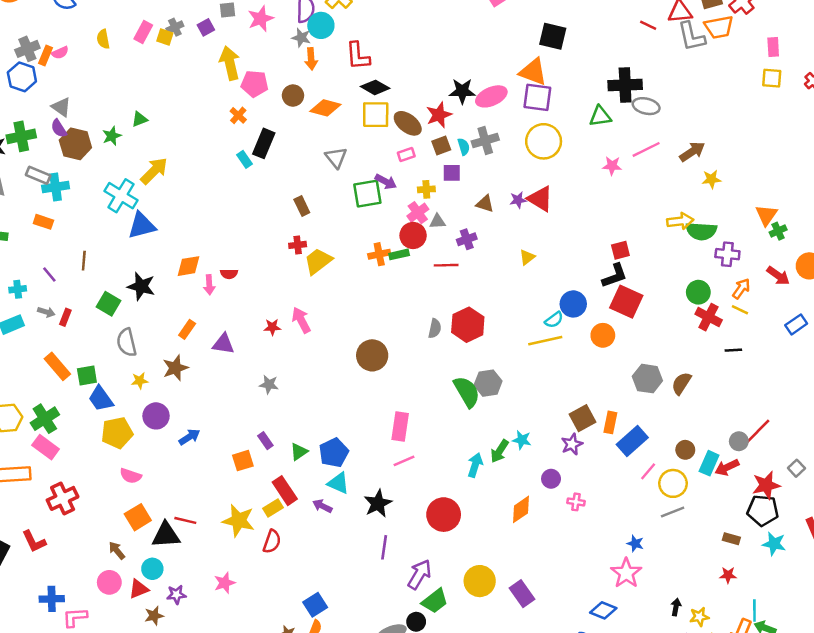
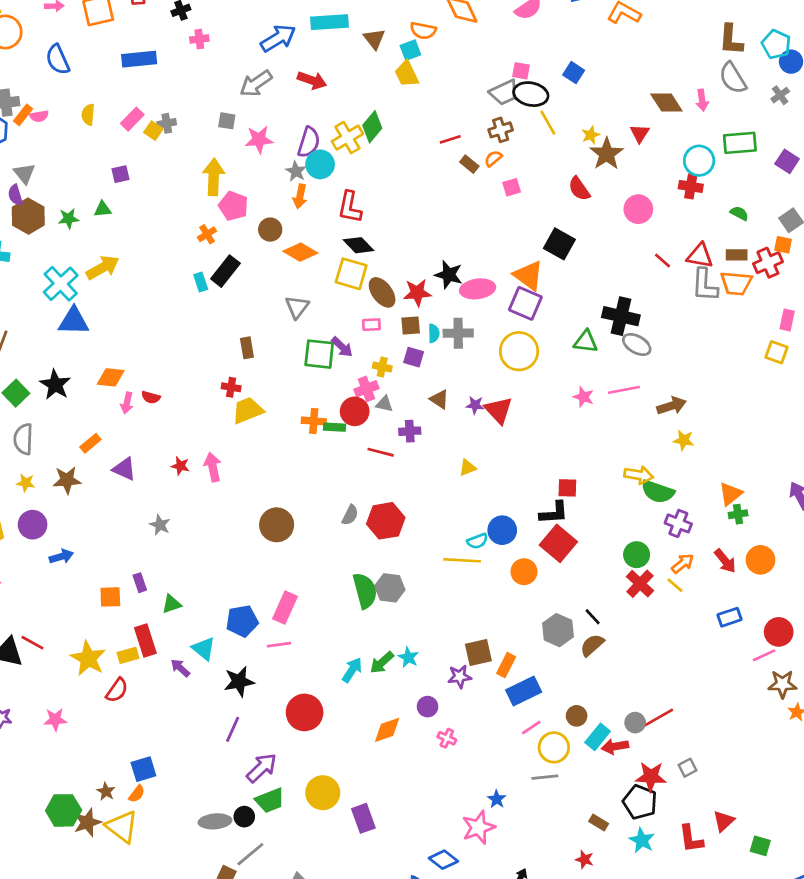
purple square: (206, 27) -> (121, 174), moved
black line: (733, 350) -> (593, 617), moved, turned 35
blue pentagon: (334, 453) -> (242, 621), moved

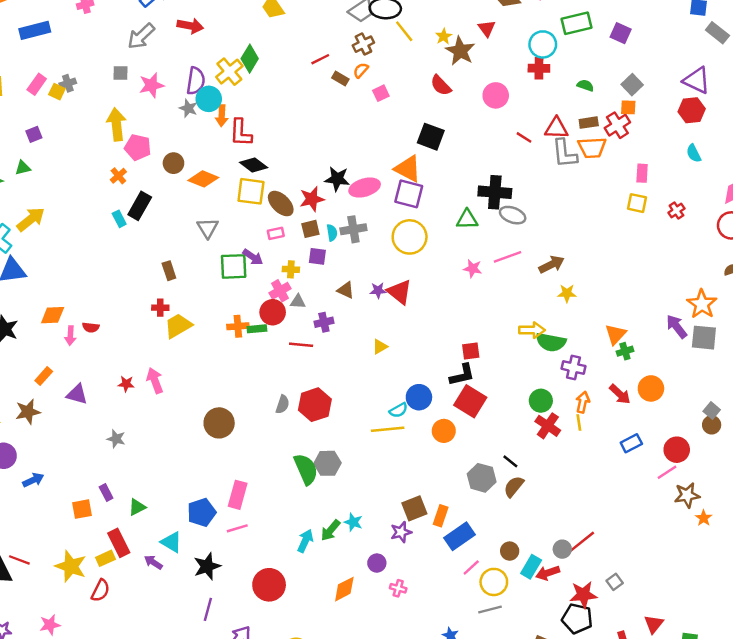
orange arrow: (300, 196) -> (222, 116), moved
orange arrow: (683, 563) -> (583, 402), turned -30
yellow line: (675, 585) -> (579, 423), turned 49

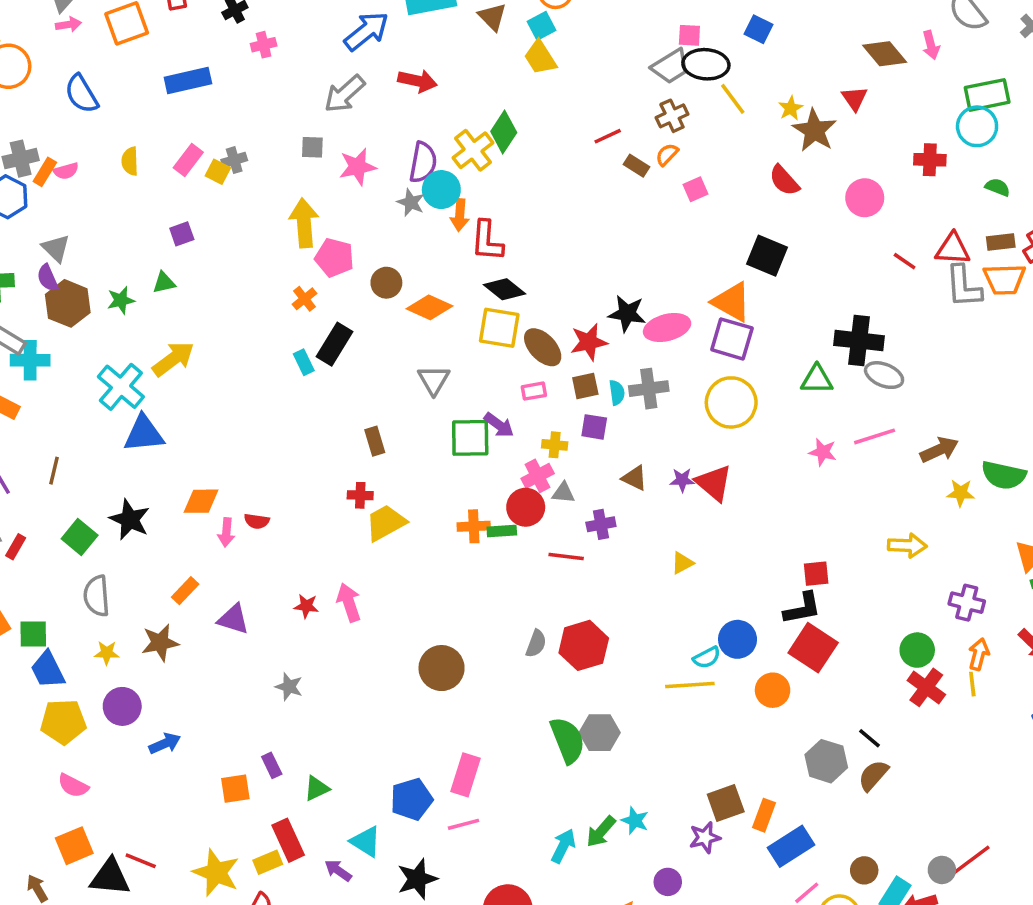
cyan circle: (543, 44) -> (977, 126), moved
green semicircle: (551, 342) -> (1004, 475), moved

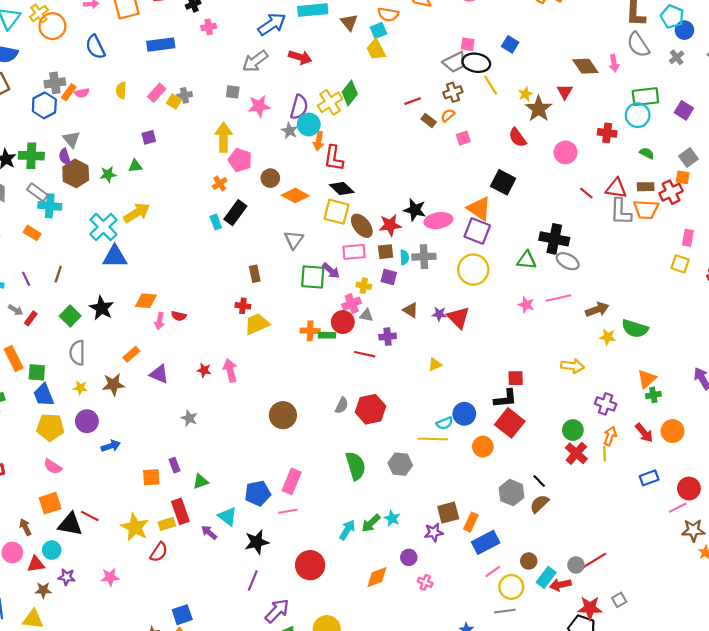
pink rectangle: (534, 391) -> (354, 252), size x1.5
gray hexagon: (600, 733) -> (400, 464), moved

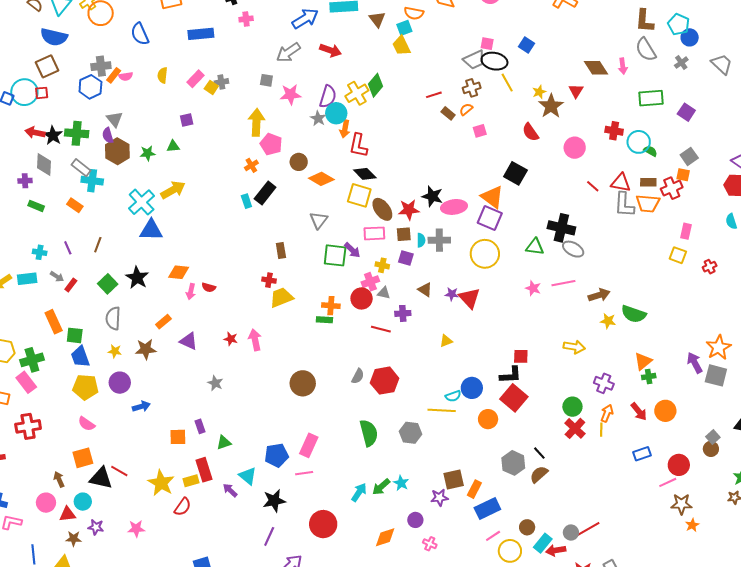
cyan circle: (638, 115) -> (639, 142), moved
green rectangle: (327, 335) -> (324, 320), moved

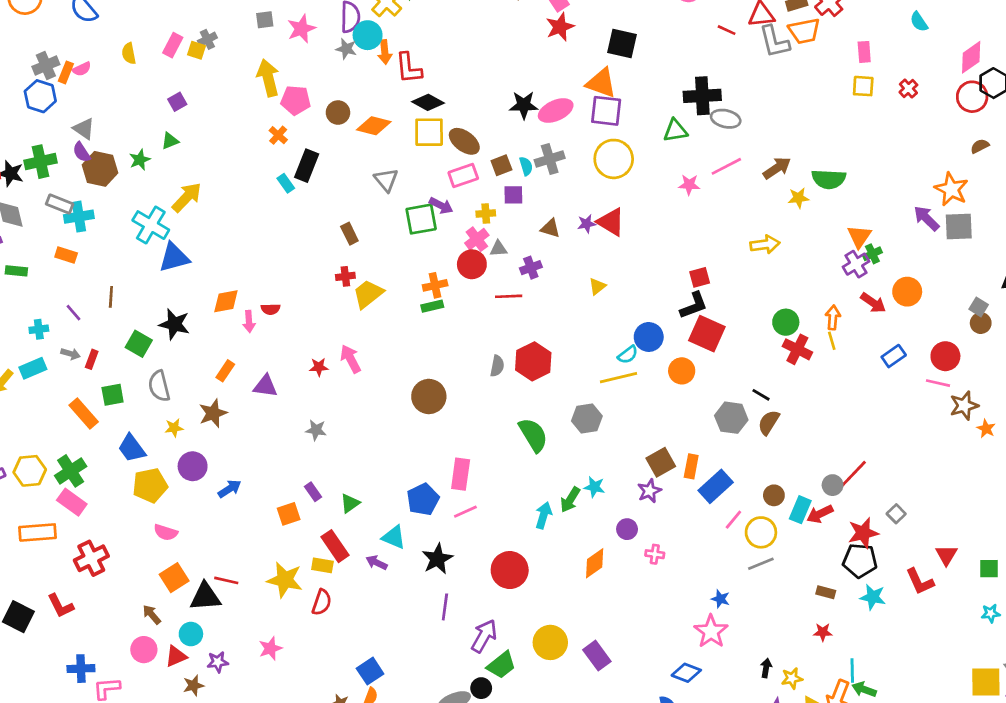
red star: (409, 210) -> (560, 27), moved
green square: (75, 335) -> (113, 395), moved
purple cross: (604, 383) -> (856, 264), moved, turned -36
yellow rectangle: (191, 481) -> (322, 565), turned 42
pink line: (668, 482) -> (938, 383), turned 54

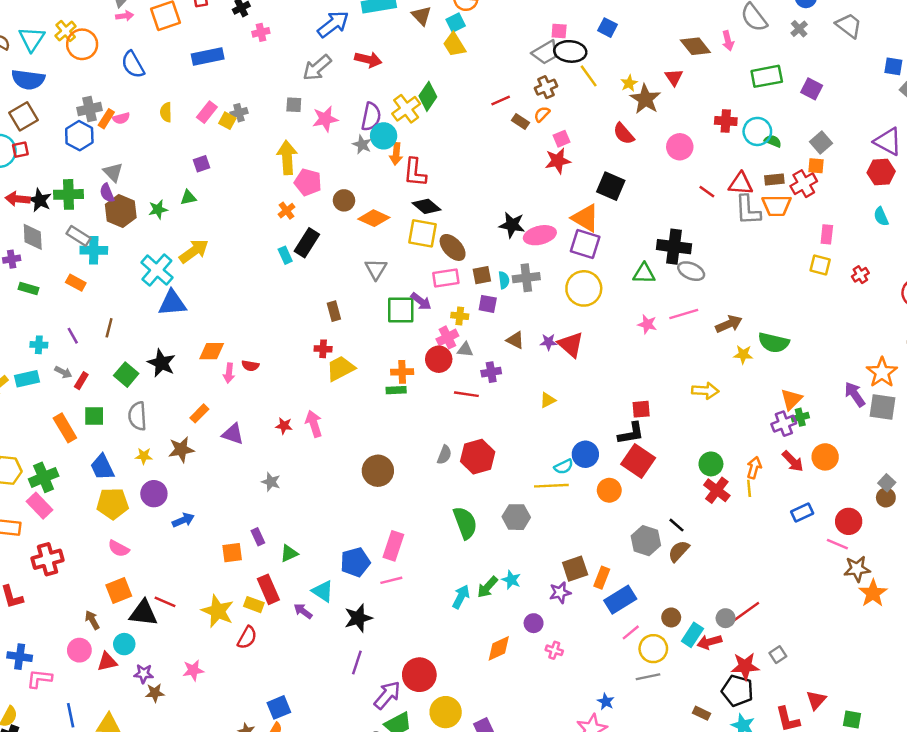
orange star: (986, 429) -> (873, 593), size x1.6
red circle: (510, 570) -> (419, 675), moved
brown star: (193, 685) -> (155, 693), moved

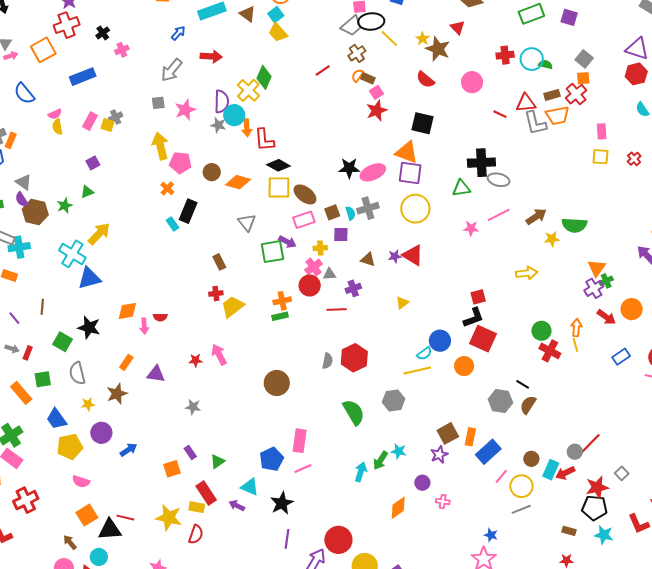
blue arrow: (333, 24) -> (178, 33), size x0.6
pink semicircle: (121, 118) -> (55, 114), moved
brown rectangle: (520, 122) -> (368, 78), moved

